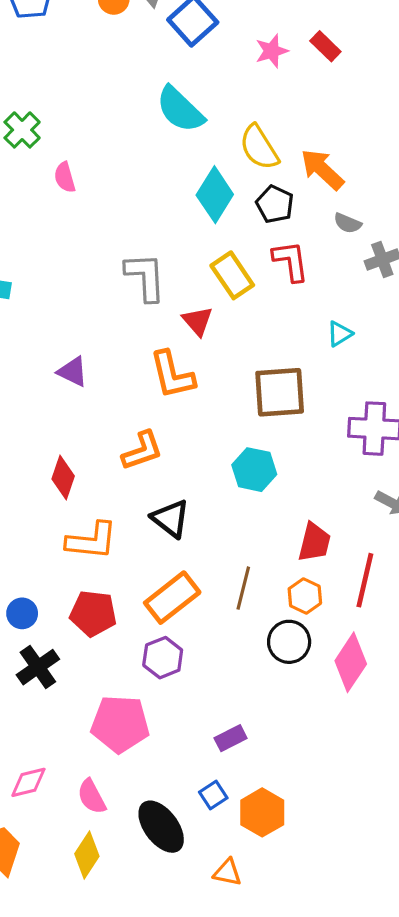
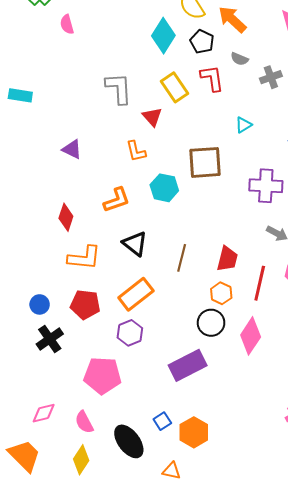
gray semicircle: (348, 223) -> (239, 59), moved
orange L-shape: (172, 375) -> (136, 151), size x0.7
cyan hexagon: (254, 470) -> (164, 188), moved
brown line: (243, 588) -> (182, 258), moved
purple rectangle: (231, 738) -> (188, 365), moved, size x1.8

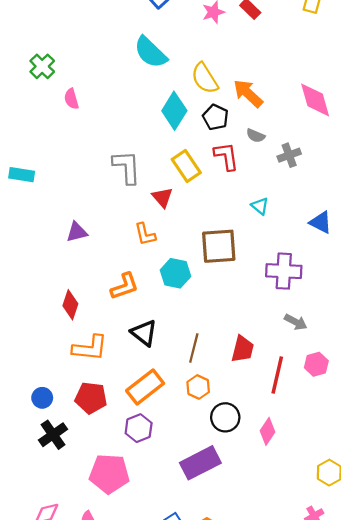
cyan triangle: (244, 125) -> (260, 206), turned -48
purple triangle: (72, 149) -> (77, 232), turned -40
orange hexagon: (221, 293) -> (198, 387), moved
pink diamond: (251, 336) -> (268, 431), size x0.7

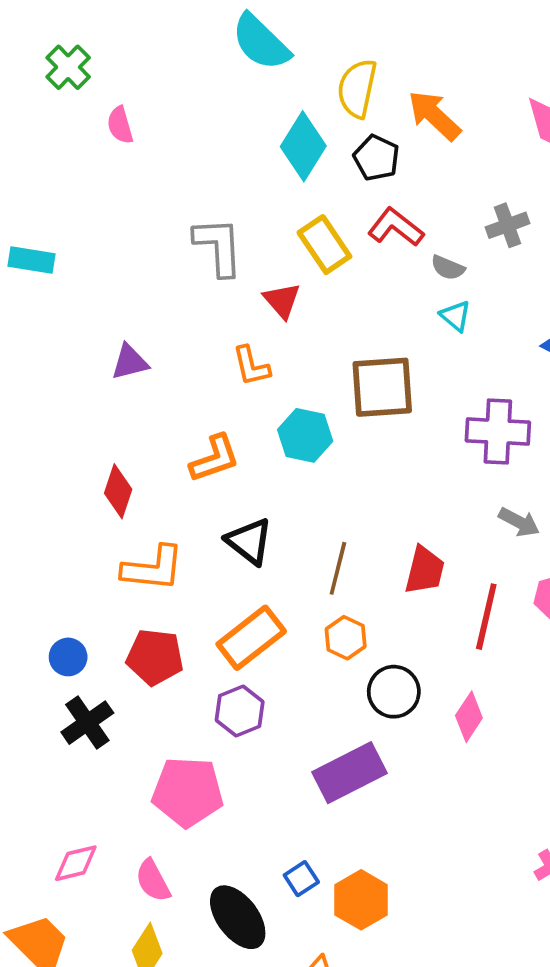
yellow semicircle: (205, 78) -> (357, 88), turned 44
gray semicircle: (256, 136) -> (448, 268), moved
red L-shape: (226, 156) -> (396, 227), turned -44

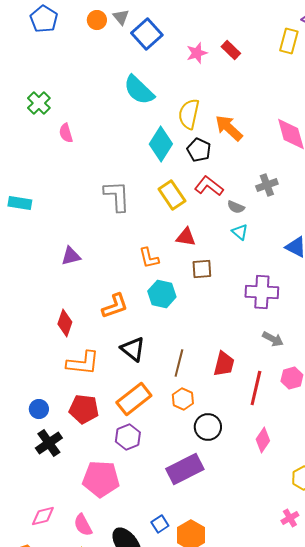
red triangle: (282, 300) -> (186, 237), moved, turned -40
orange L-shape: (251, 366) -> (149, 258), moved
brown square: (382, 387) -> (202, 269), size x0.6
pink diamond: (469, 717) -> (263, 440), moved

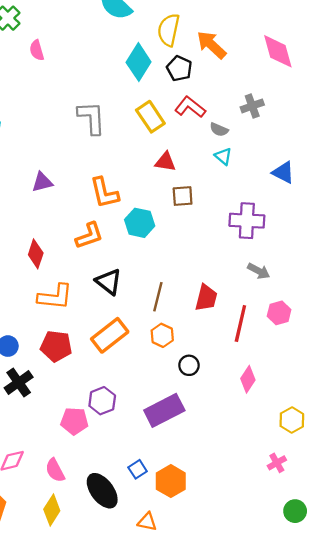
orange L-shape: (149, 258) -> (104, 193), moved, size x1.4
black circle: (208, 427) -> (189, 365), size x0.7
purple hexagon: (128, 437) -> (102, 401), moved
pink pentagon: (101, 479) -> (74, 421), size x0.7

